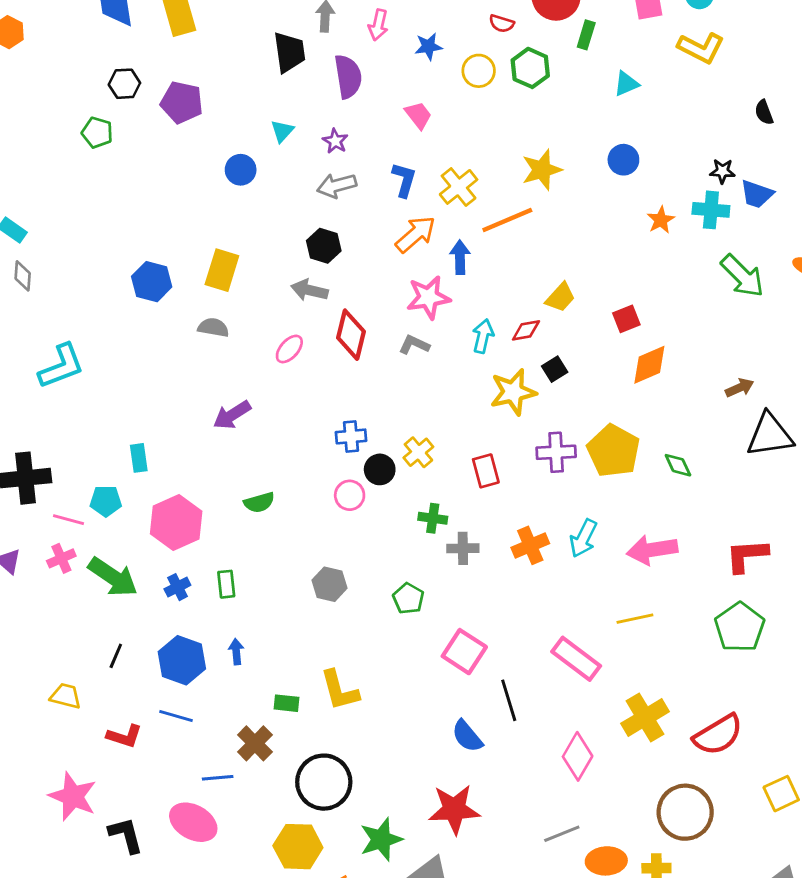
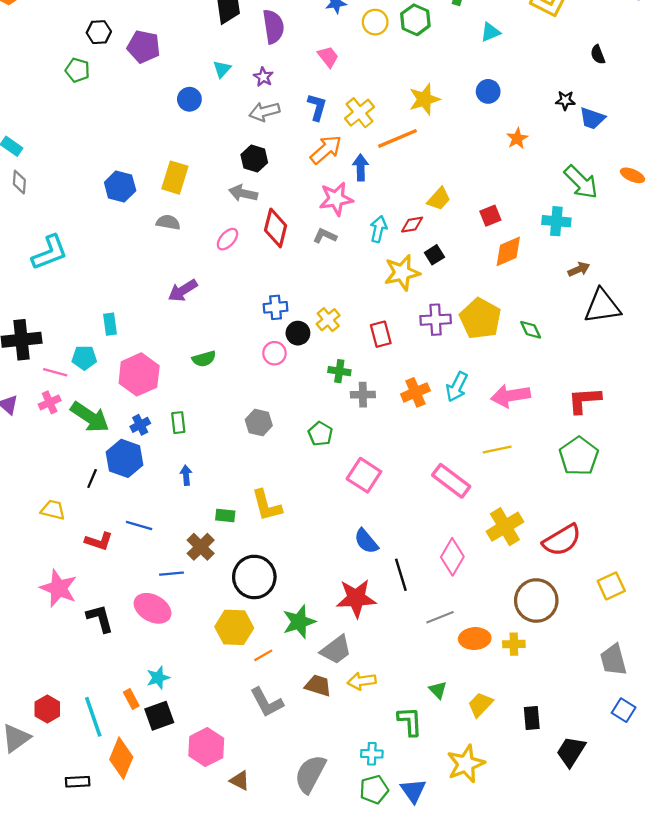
cyan cross: (711, 210) -> (556, 221), moved
blue hexagon: (182, 660) -> (125, 458), moved
black line: (509, 700) -> (401, 575), moved

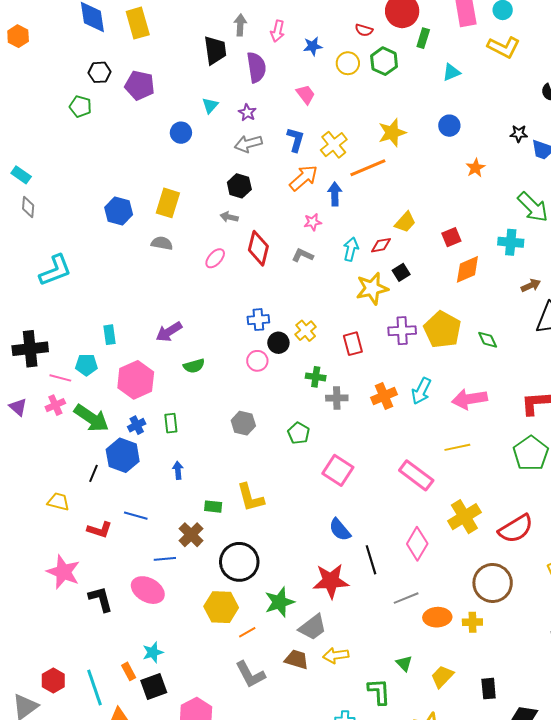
gray arrow: (243, 193) -> (229, 217), size x0.7
pink star: (336, 199) -> (313, 222), size x0.6
purple arrow: (183, 291) -> (169, 332), moved

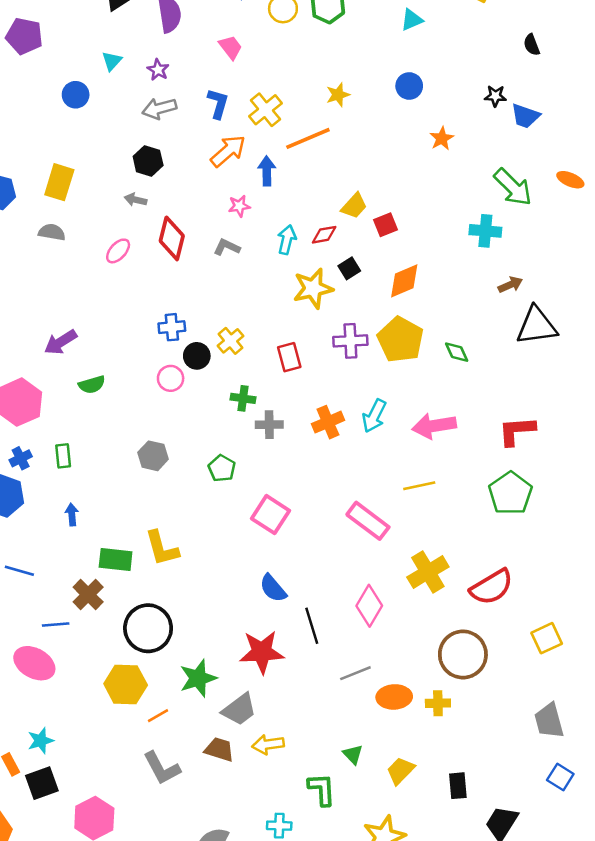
yellow star: (392, 133) -> (338, 95), size x0.7
red square: (451, 237) -> (385, 225), moved
orange diamond: (467, 269) -> (404, 281), moved
green rectangle: (213, 507) -> (116, 560), size x1.5

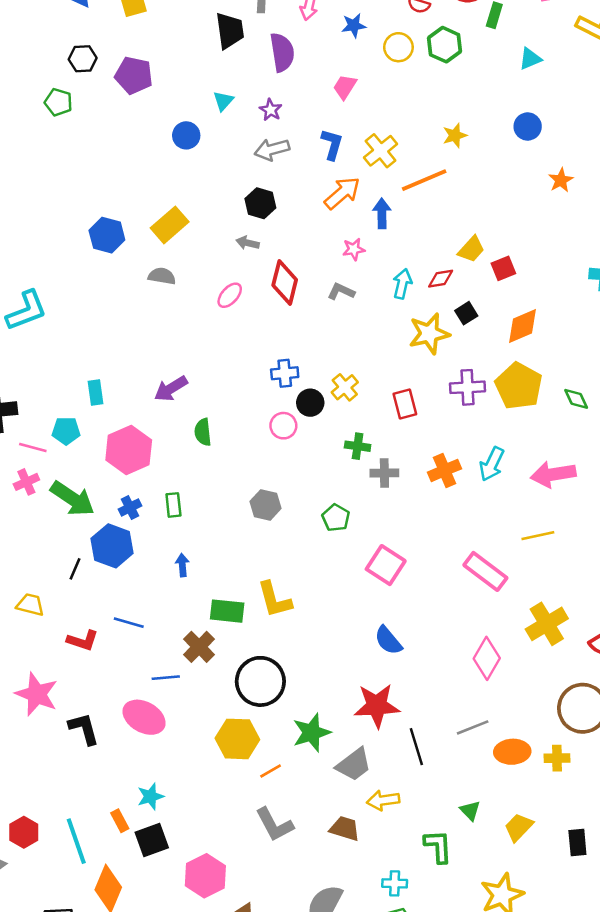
pink trapezoid: (231, 47) -> (345, 87), turned -110
yellow rectangle: (59, 182) -> (170, 225), turned 32
green semicircle: (92, 385) -> (203, 432), turned 100
black line: (312, 626) -> (416, 747), moved
brown trapezoid: (219, 749) -> (345, 828), moved

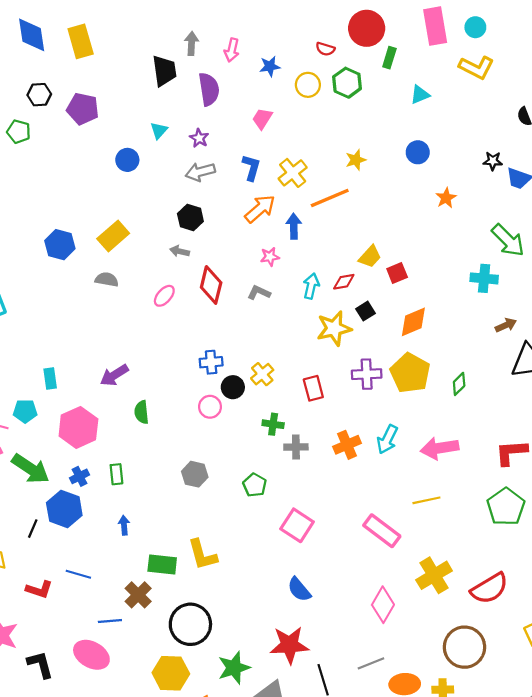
green diamond: (576, 399) -> (459, 384), turned 70

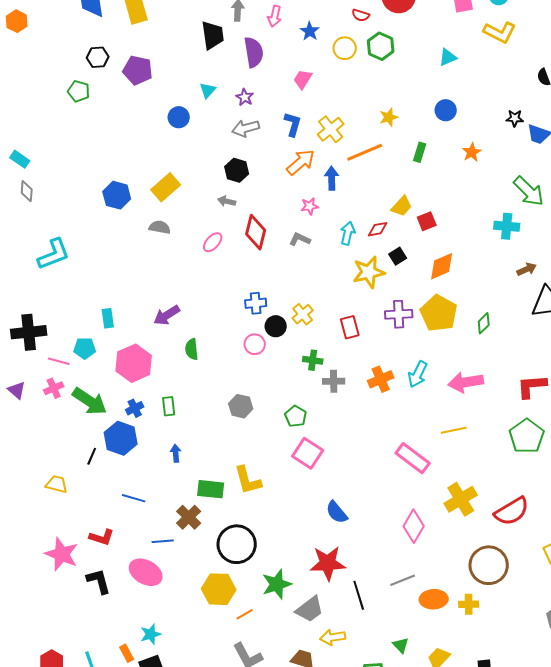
green rectangle: (389, 58) -> (420, 152), moved
blue star: (270, 66) -> (310, 31), turned -30
pink square: (297, 525) -> (308, 453), moved
red L-shape: (39, 589) -> (102, 537), moved

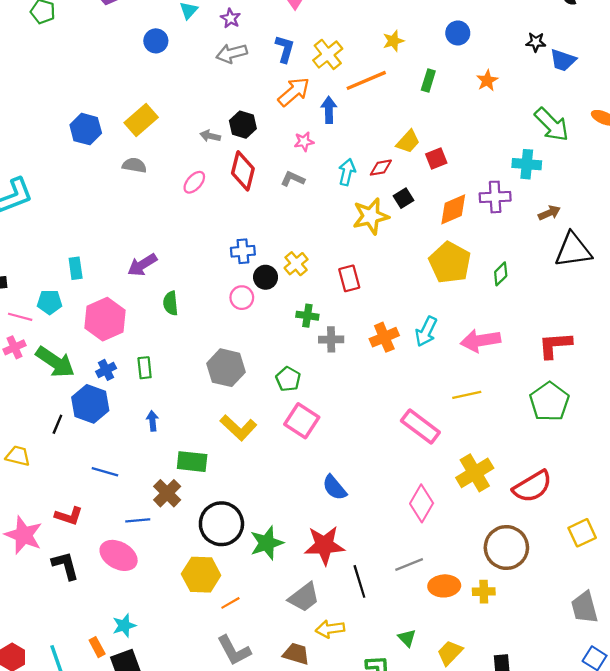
black hexagon: (237, 170) -> (243, 125), moved
purple cross: (399, 314) -> (495, 197), moved
gray hexagon: (241, 406) -> (226, 368), size x1.4
yellow L-shape: (248, 480) -> (238, 428), moved, turned -32
green star: (277, 584) -> (267, 543), moved

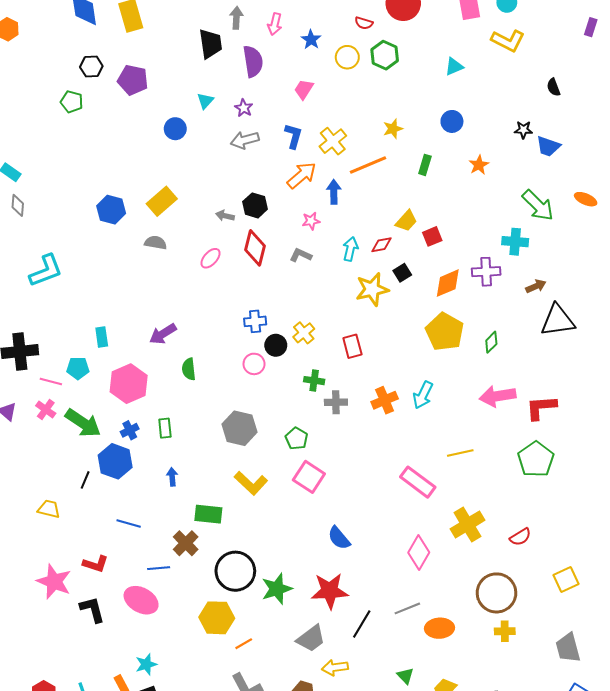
pink arrow: (480, 341) -> (498, 396), moved
pink cross: (14, 347) -> (46, 410), turned -30
red semicircle: (532, 486) -> (520, 537), size x0.6
black line: (359, 581) -> (362, 624), turned 48
yellow cross: (484, 592) -> (505, 631), moved

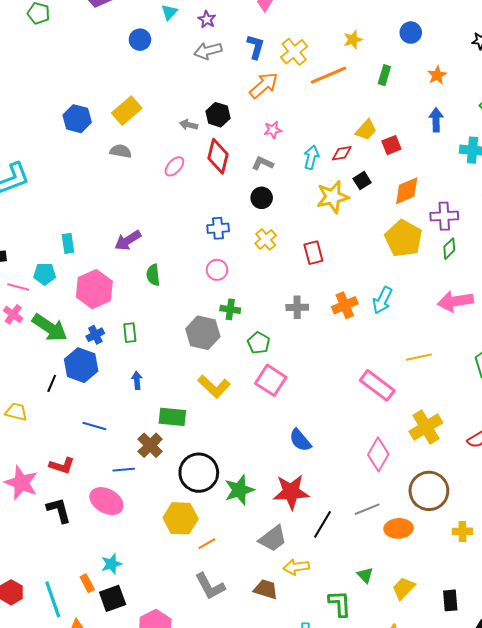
blue arrow: (334, 192) -> (436, 120), moved
purple cross: (486, 272) -> (444, 216), moved
black circle: (276, 345) -> (262, 198), moved
green cross: (314, 381) -> (230, 309), moved
brown circle: (496, 593) -> (429, 491), moved

